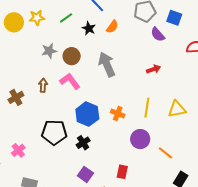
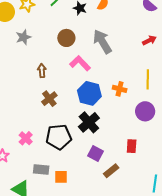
gray star: (49, 51) -> (23, 37), moved
pink L-shape: (70, 81) -> (80, 63), moved
brown cross: (16, 97) -> (49, 99), moved
black pentagon: (54, 132) -> (59, 137), moved
black cross: (83, 143) -> (89, 122), size x1.5

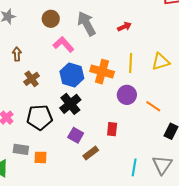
red arrow: (149, 40) -> (124, 27), moved
brown arrow: (42, 71) -> (17, 54), moved
orange cross: (120, 89) -> (102, 72), size x1.6

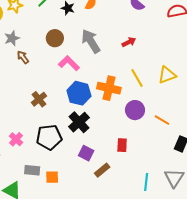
brown arrow: (17, 54) -> (23, 57), moved, turned -32
yellow line: (131, 63) -> (137, 78), turned -30

